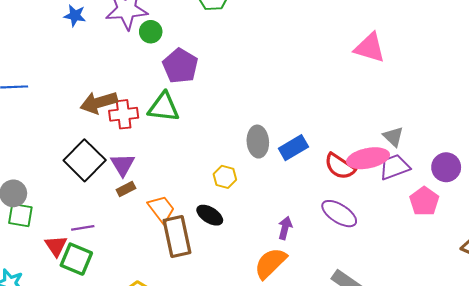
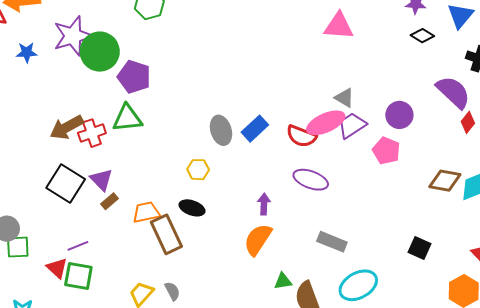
green circle: (151, 32) -> (100, 52), size x1.8
pink triangle: (370, 48) -> (339, 26), moved
orange trapezoid: (161, 209) -> (146, 212), turned -52

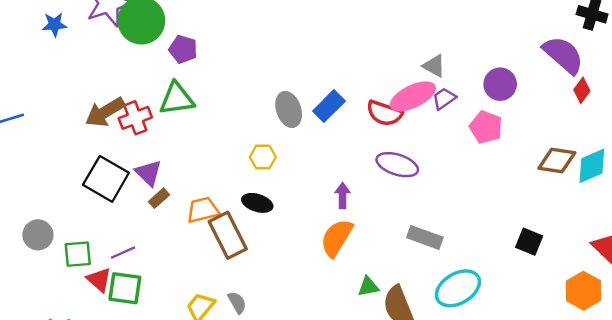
purple pentagon: (134, 77) -> (183, 49), size x0.7
purple trapezoid: (352, 125) -> (444, 99), size x0.7
green square: (18, 247) -> (78, 254), moved

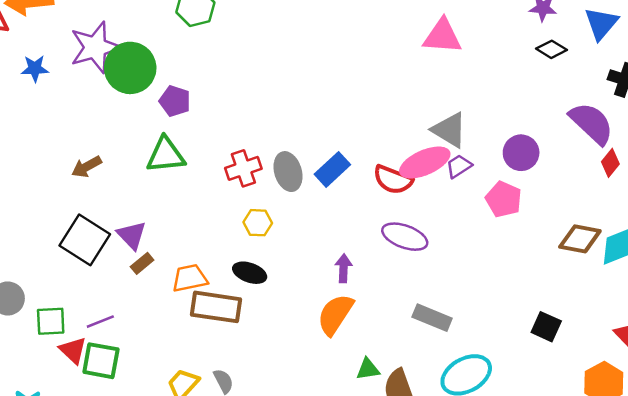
gray triangle: (434, 66) -> (449, 130), size x1.4
brown arrow: (105, 112) -> (87, 167), size x0.7
red cross: (135, 118) -> (243, 168), moved
brown rectangle: (228, 235) -> (216, 307), turned -57

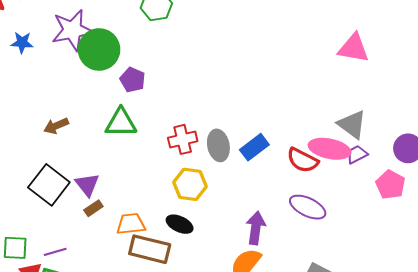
pink ellipse: (425, 162) -> (330, 149), turned 30
yellow hexagon: (258, 223) -> (190, 184), size x1.4
purple arrow: (344, 268) -> (256, 228), size x1.4

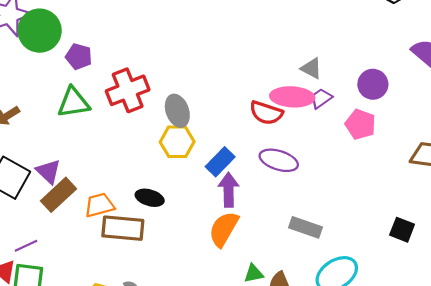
gray triangle: (352, 124) -> (311, 68), size x0.7
red cross: (183, 139) -> (128, 90), moved, size x1.4
blue rectangle: (254, 147) -> (220, 162), moved
yellow hexagon: (190, 184) -> (177, 142), moved
brown rectangle: (93, 208) -> (58, 195), size x1.8

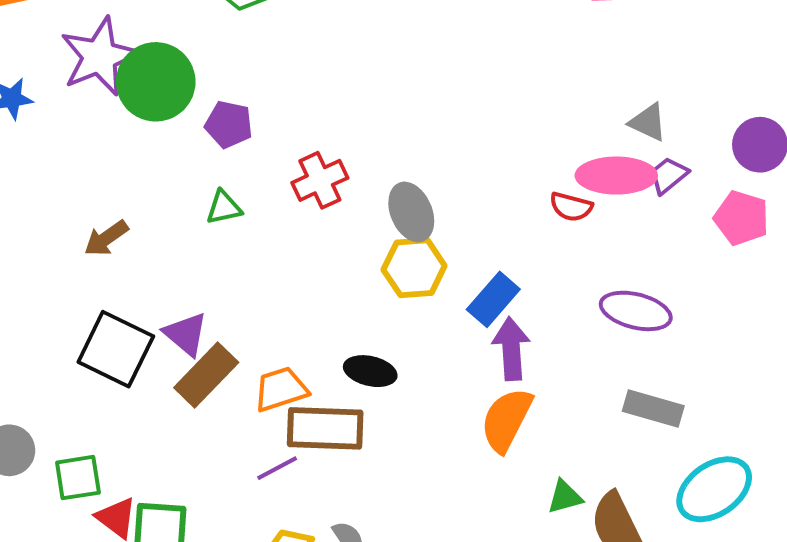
red cross: (128, 90) -> (320, 180), size x0.7
green triangle: (73, 102) -> (224, 208), size x0.6
red semicircle: (266, 113) -> (571, 207), size x0.7
purple ellipse: (279, 160) -> (636, 311), moved
purple line: (26, 246) -> (277, 468), moved

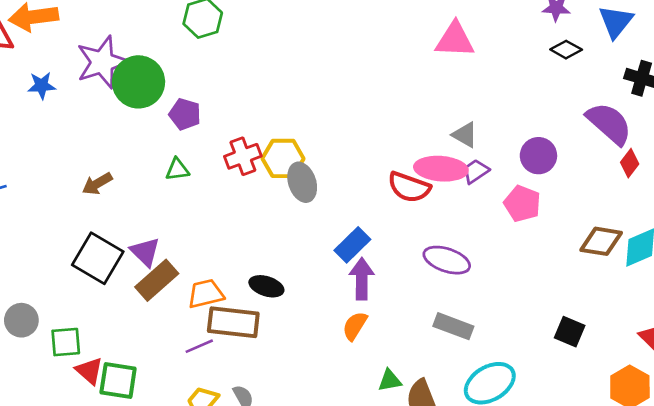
red semicircle: (571, 207) -> (409, 187), size x1.5
yellow hexagon: (414, 268) -> (283, 158), moved
orange semicircle: (506, 420) -> (355, 326), size x0.7

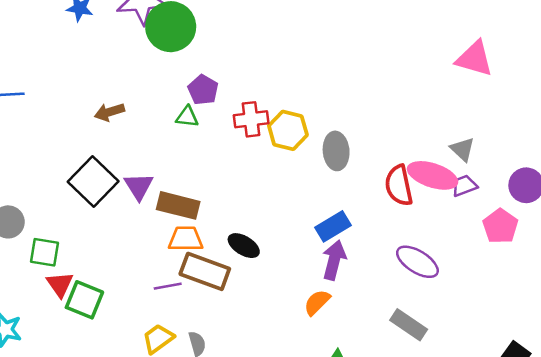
purple pentagon: (185, 114) -> (203, 90), moved
gray ellipse: (302, 182) -> (336, 151), moved
red semicircle: (409, 187) -> (399, 185), turned 45
brown rectangle: (157, 280) -> (178, 205), moved, turned 42

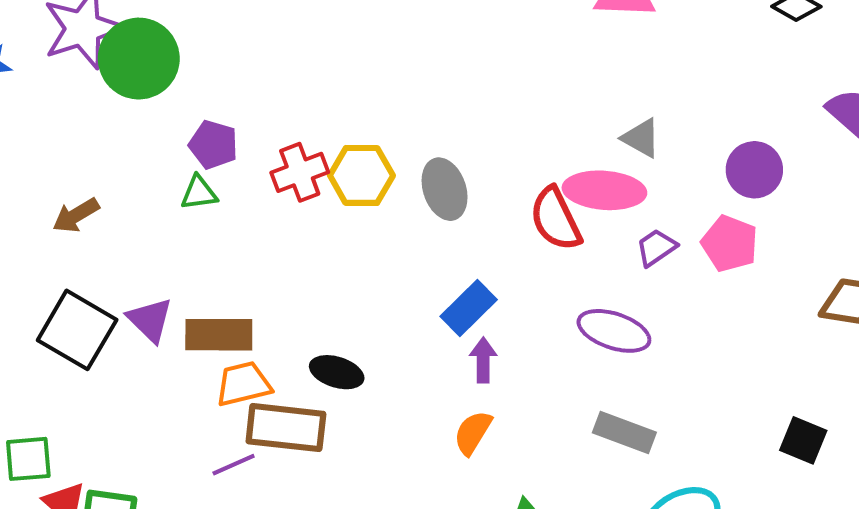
purple trapezoid: (464, 186) -> (656, 248), moved
purple arrow: (334, 260) -> (483, 360), size x0.7

